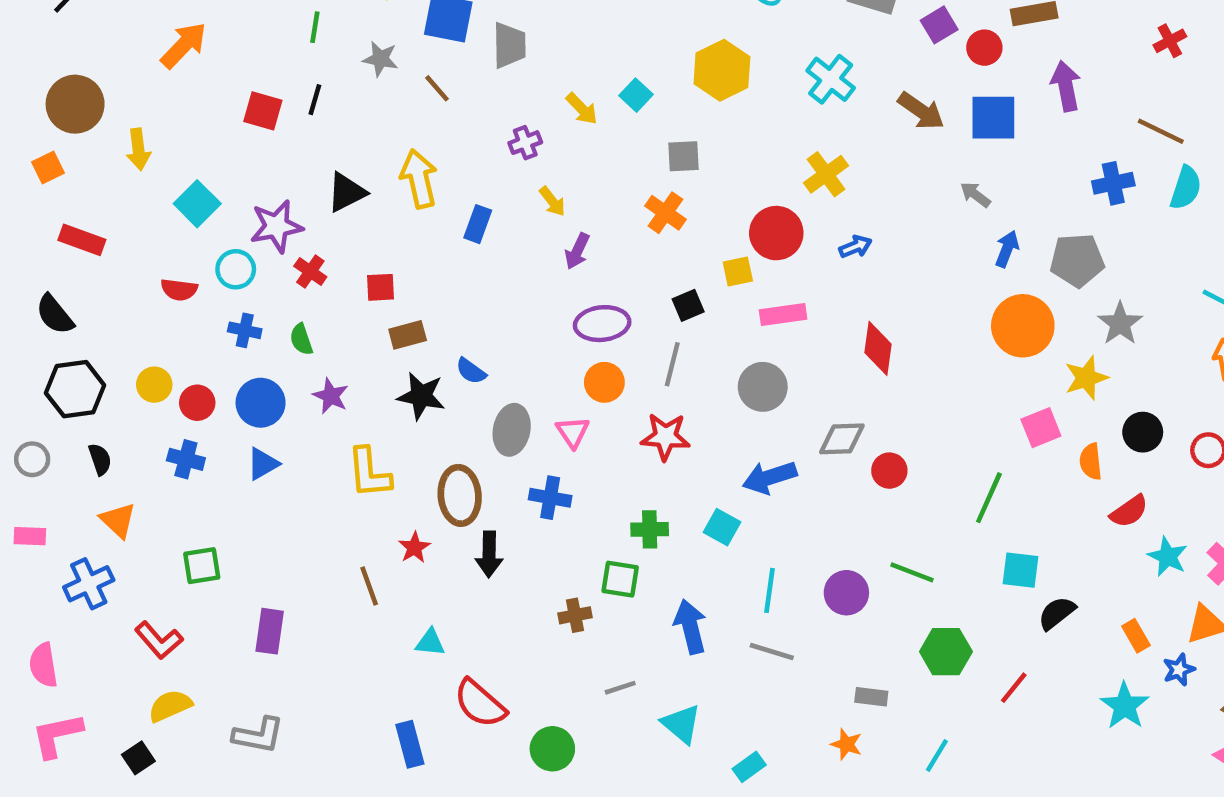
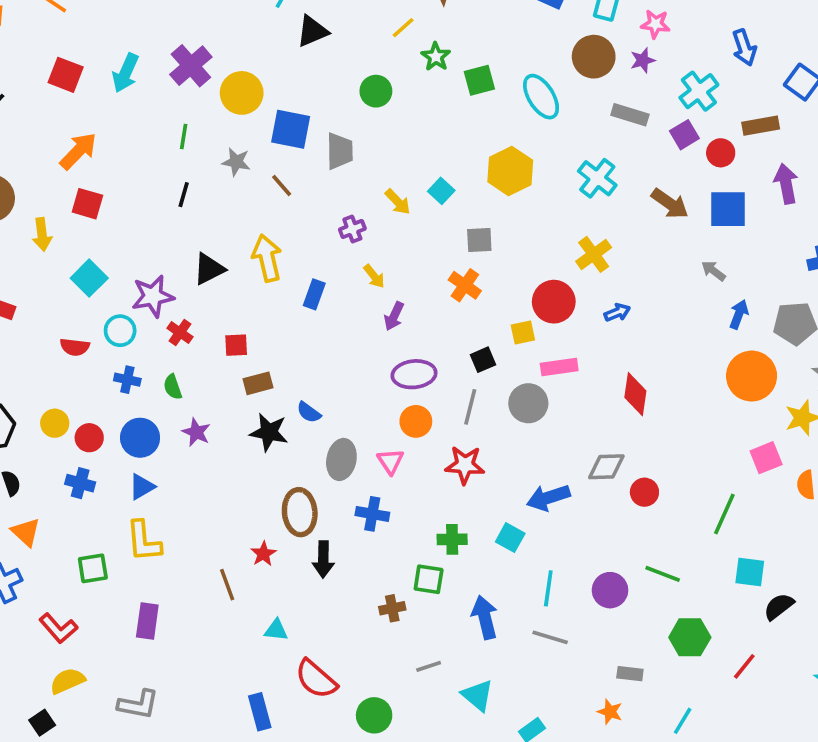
red square: (263, 111) -> (87, 204), moved
gray circle: (763, 387) -> (528, 403), moved
yellow L-shape: (369, 473) -> (144, 541), moved

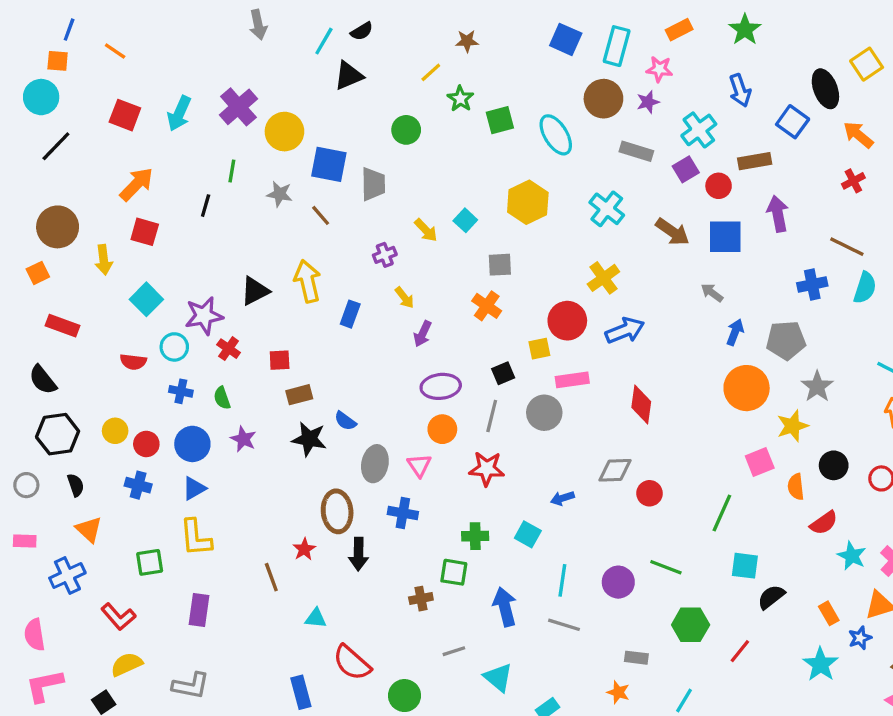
black line: (184, 195) -> (206, 206), moved
blue arrow: (617, 313) -> (625, 331), size x1.6
blue arrow: (548, 498) -> (562, 498), size x0.6

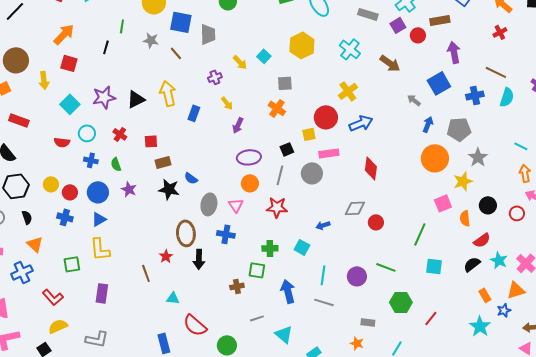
blue square: (725, 237) -> (439, 83), moved, turned -30
purple star: (204, 316) -> (104, 97), moved
black semicircle: (771, 597) -> (472, 264), moved

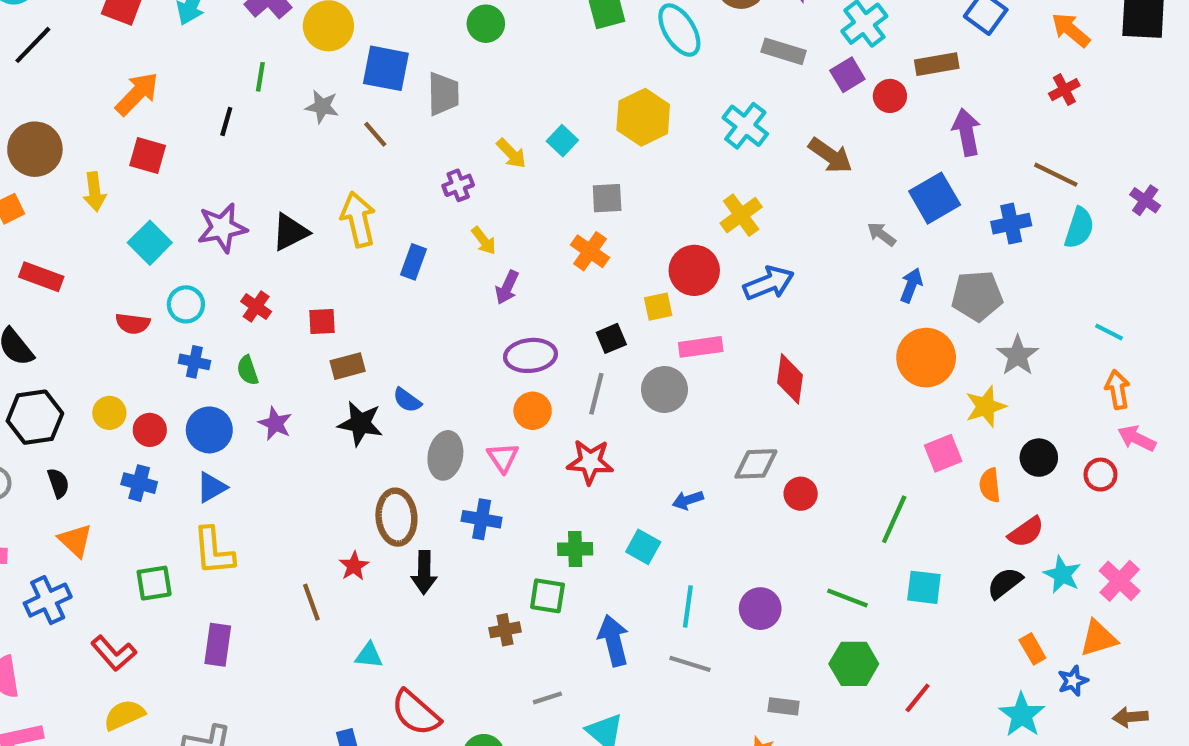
green line: (386, 267) -> (847, 598), moved

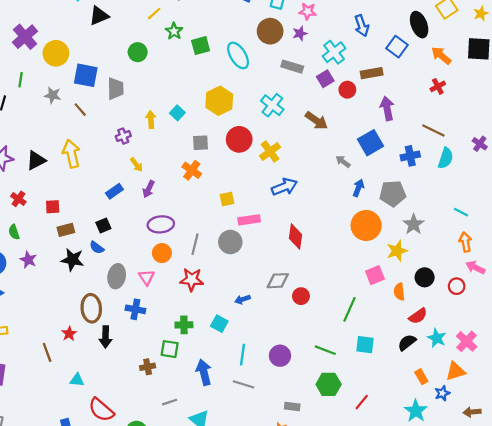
yellow arrow: (511, 153) -> (151, 119), turned -140
blue rectangle: (414, 262) -> (114, 191), moved, turned 35
red circle: (694, 270) -> (239, 139), moved
black square: (611, 338) -> (103, 225), moved

